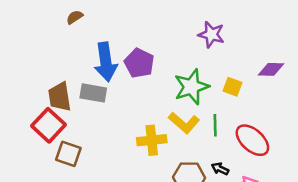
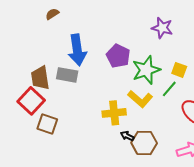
purple pentagon: (139, 63) -> (118, 56), moved
green line: (215, 125) -> (169, 89), moved, turned 42
black arrow: (220, 169) -> (127, 136), moved

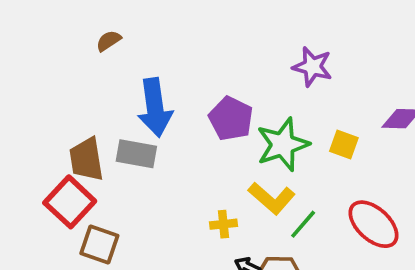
green line: (169, 89) -> (303, 224), moved
yellow cross: (114, 113) -> (223, 224), size x0.6

